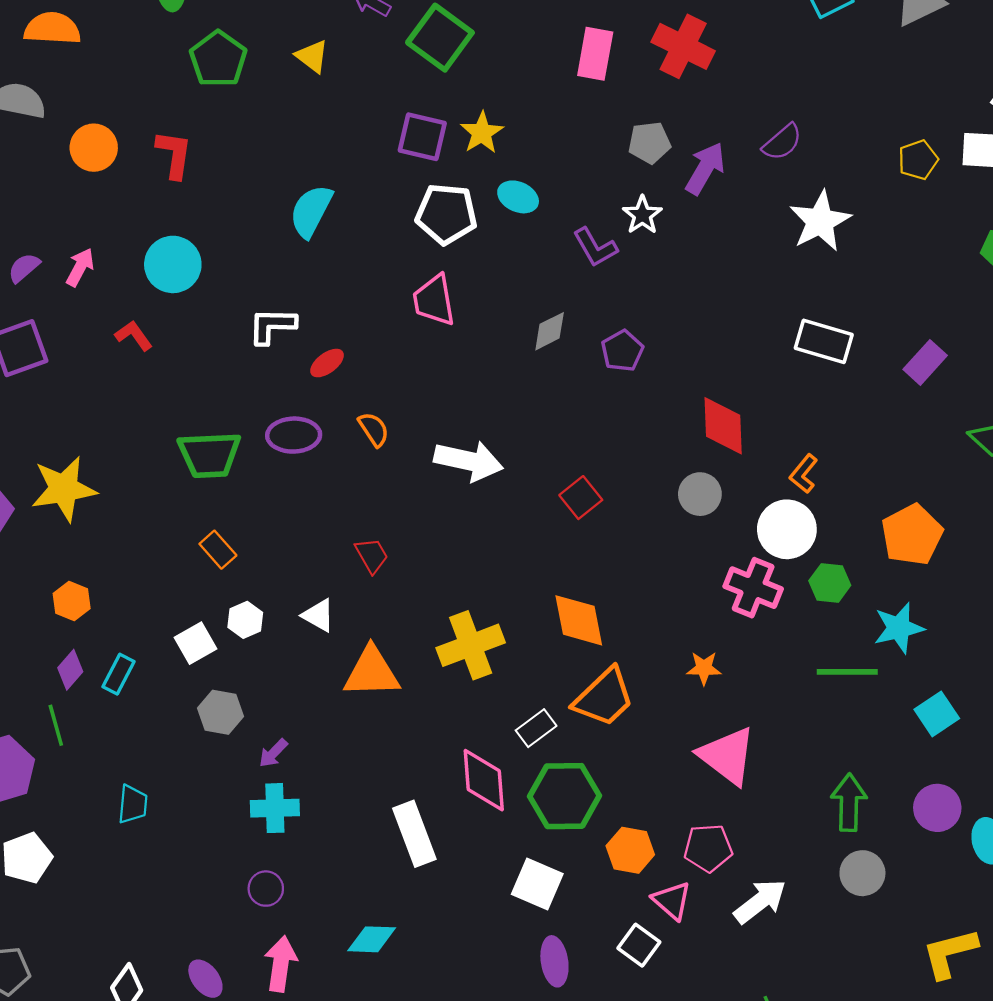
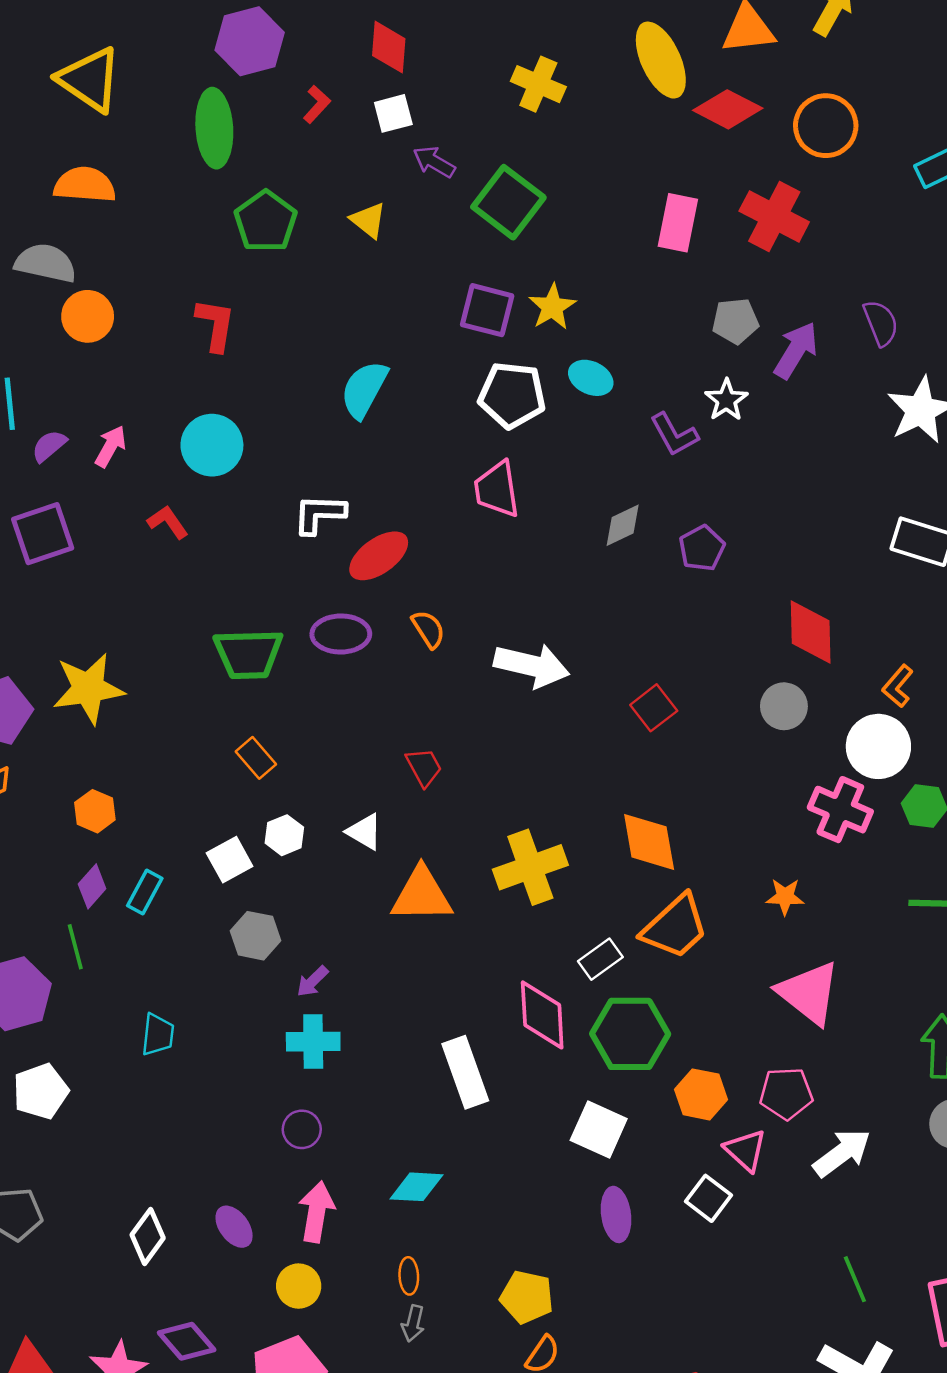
purple semicircle: (782, 142) -> (881, 323), turned -72
orange circle: (94, 148) -> (88, 316), moved
red ellipse: (327, 363) -> (379, 556), size x1.6

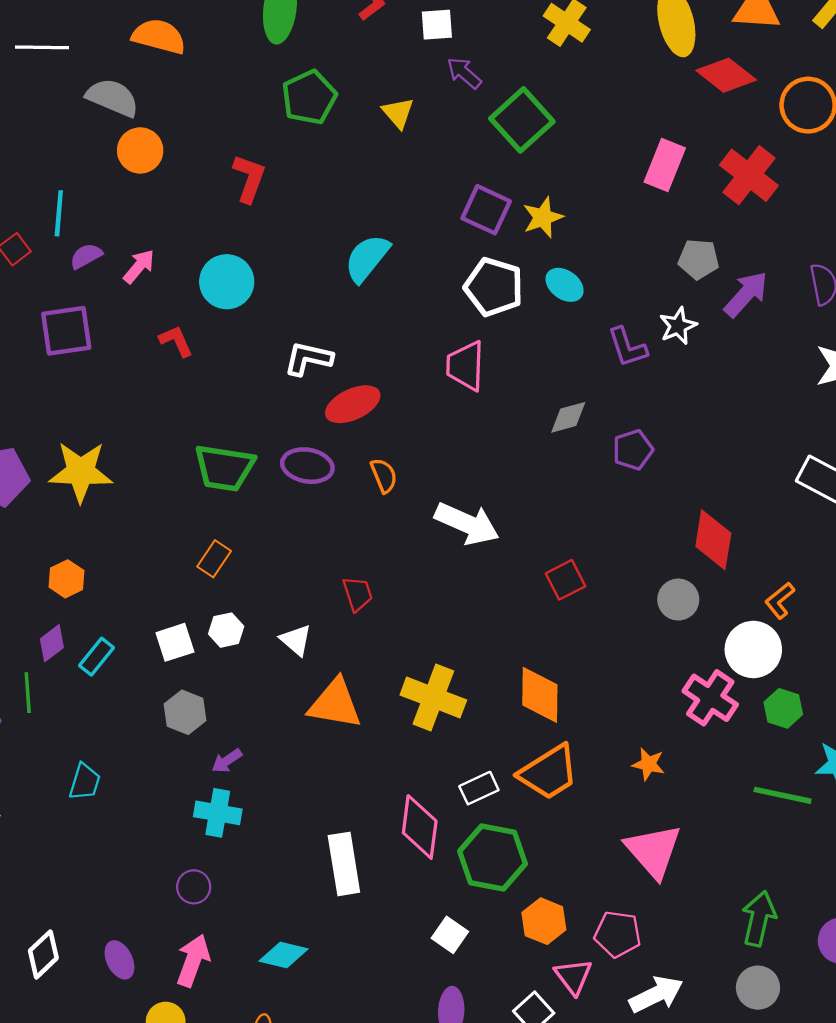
orange rectangle: (256, 758) -> (214, 559), turned 64
yellow cross: (530, 867) -> (433, 698), turned 30
white square: (599, 1129) -> (450, 935), size x0.7

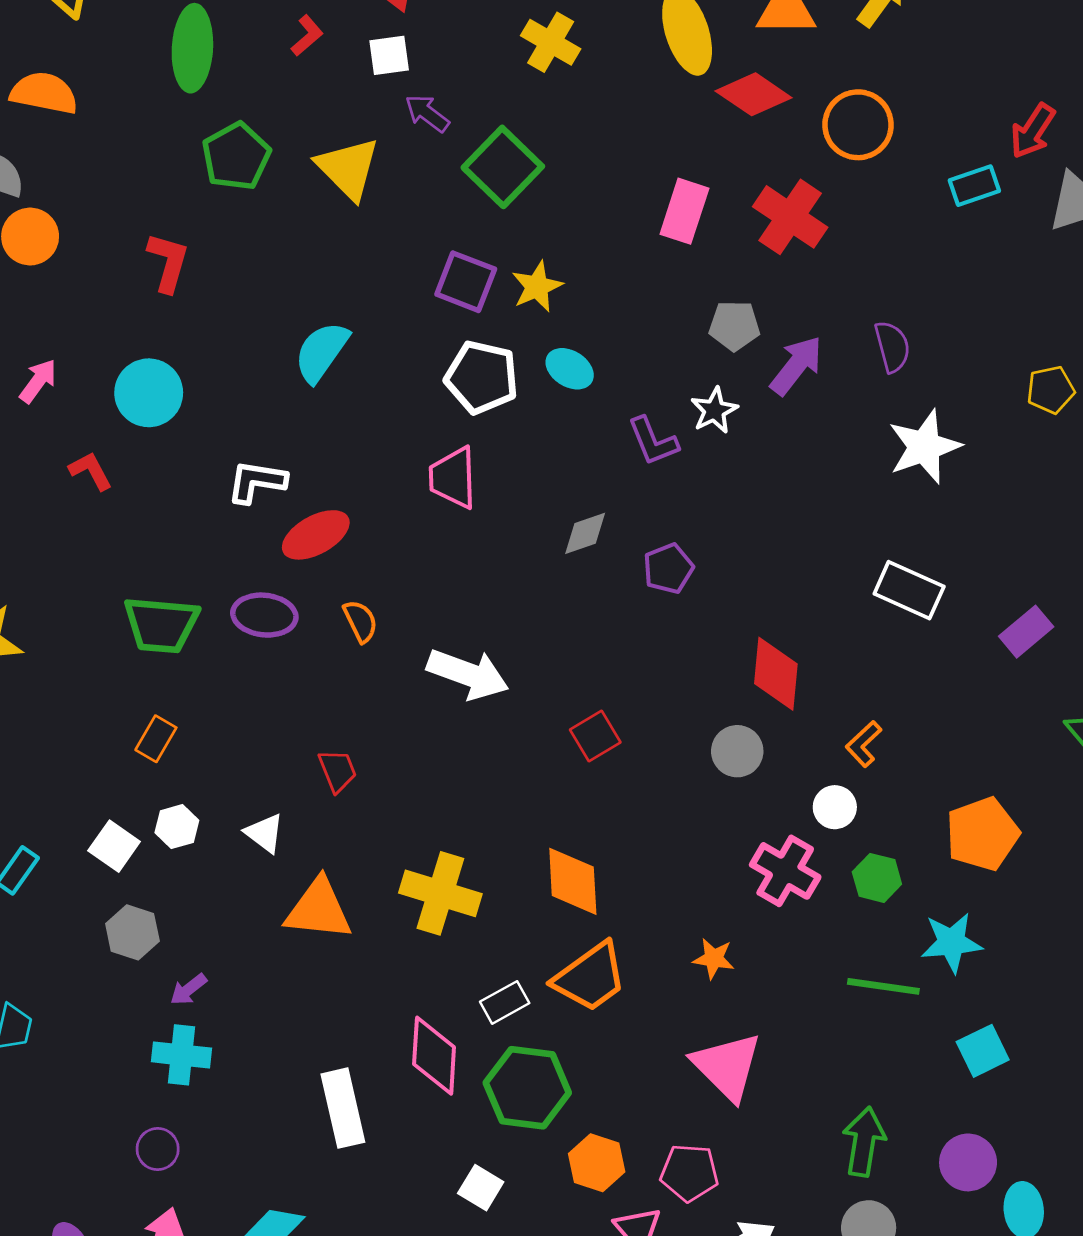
yellow triangle: (398, 113) -> (348, 168), size x1.6
white square: (175, 642) -> (114, 846), turned -33
white circle: (753, 649) -> (835, 807), size x0.6

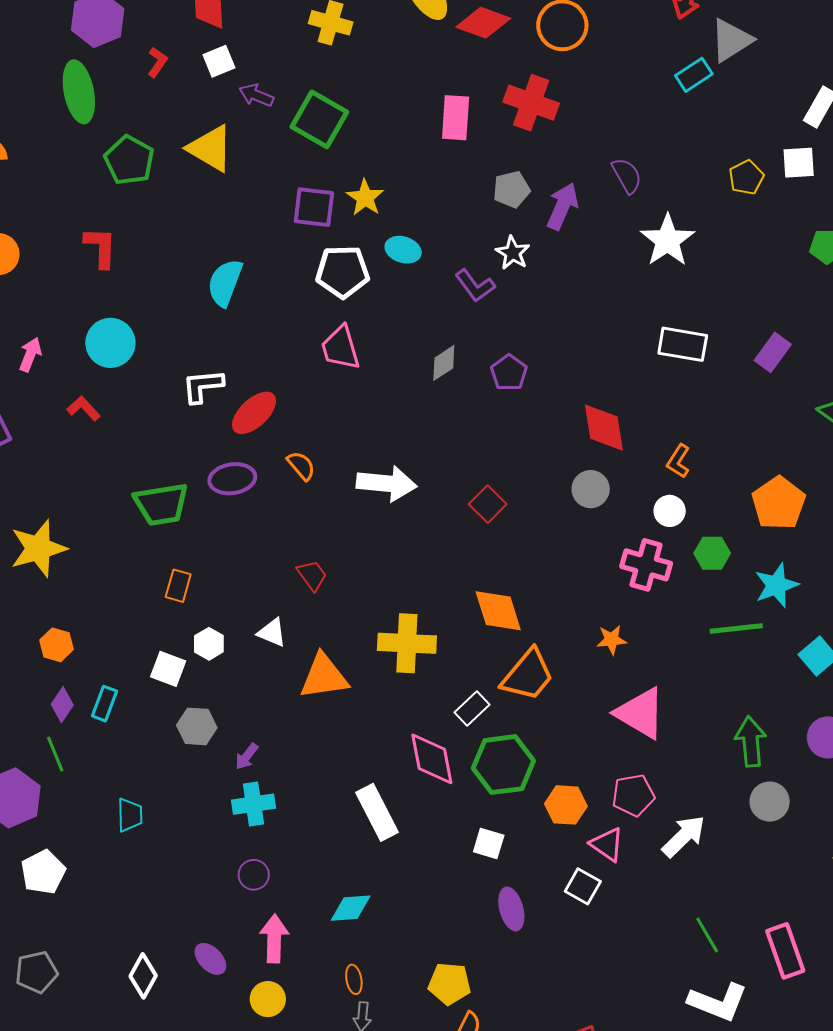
cyan rectangle: (974, 186) -> (694, 75), moved

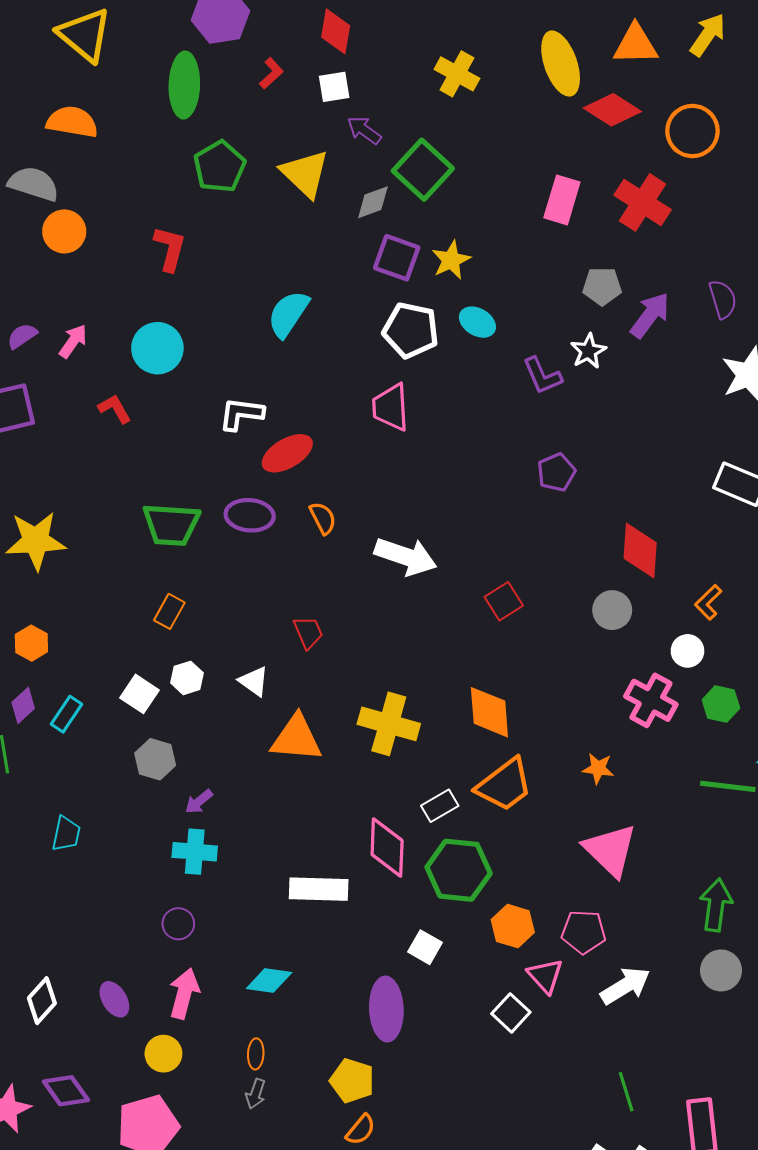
gray diamond: (444, 363) -> (373, 202), moved
white rectangle: (377, 812) -> (319, 889), turned -74
purple ellipse: (511, 909) -> (386, 1009), moved, size x1.4

